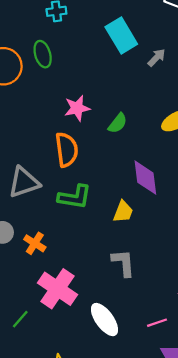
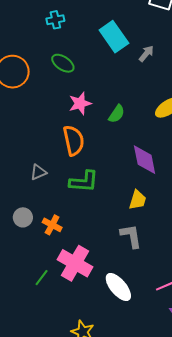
green ellipse: (43, 54) -> (63, 63), moved, turned -35
gray triangle: (24, 182) -> (38, 172), size x0.6
yellow trapezoid: (123, 212) -> (138, 200), moved
green line: (20, 319) -> (42, 278), moved

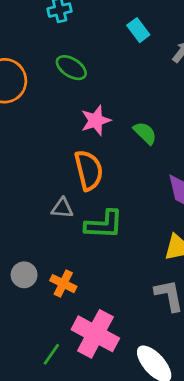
cyan rectangle: (114, 37) -> (138, 30), size x0.6
green semicircle: (117, 114) -> (145, 133), turned -78
gray triangle: (38, 172) -> (62, 208), moved, turned 30

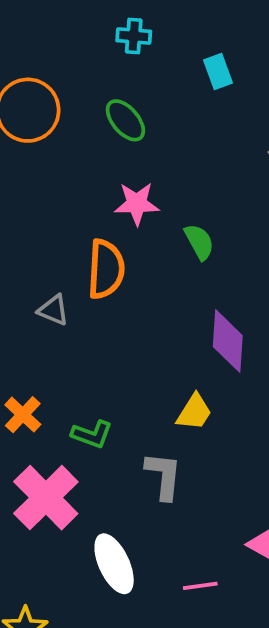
cyan rectangle: (138, 30) -> (218, 71), moved
green L-shape: (104, 225) -> (92, 434), moved, size x0.7

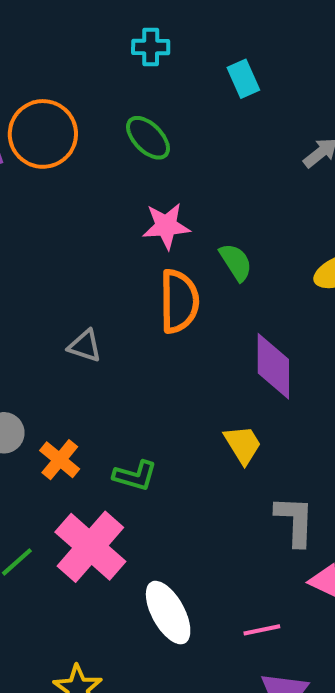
orange semicircle: (106, 269) -> (179, 301), moved
yellow trapezoid: (194, 412) -> (243, 445), turned -60
gray L-shape: (164, 476) -> (295, 521), moved

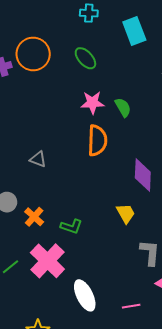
cyan rectangle: (243, 79) -> (134, 31), size x1.5
green semicircle: (236, 262) -> (123, 107), moved
gray triangle: (85, 346) -> (38, 159), moved

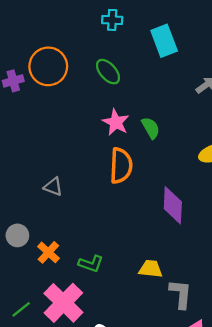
pink star: (92, 103) -> (116, 122), turned 30
yellow trapezoid: (126, 213) -> (151, 269), moved, turned -55

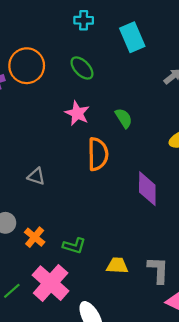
pink star: (116, 122) -> (77, 113), moved
yellow trapezoid: (151, 269) -> (117, 266), moved

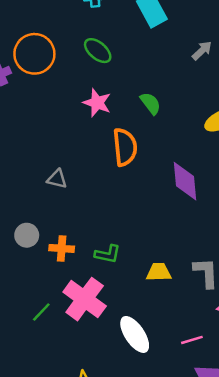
orange cross: (35, 237) -> (62, 248), turned -30

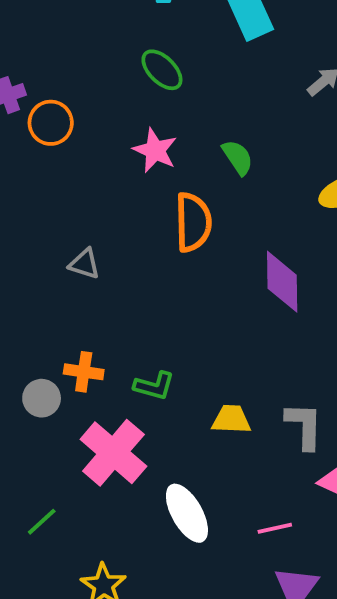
orange circle: (34, 54) -> (51, 123), moved, size x0.7
gray circle: (27, 235) -> (42, 398), moved
green line: (41, 312) -> (42, 522), moved

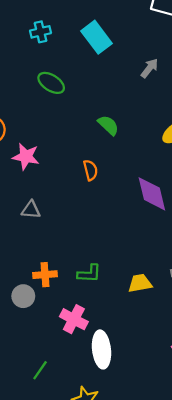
pink star: (155, 150) -> (26, 157), moved
orange semicircle: (193, 222) -> (90, 170), size x0.6
pink cross: (113, 453) -> (74, 319), size x0.7
white ellipse: (187, 513) -> (102, 349), moved, turned 36

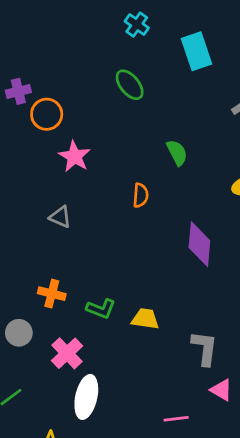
cyan cross: (40, 32) -> (137, 25), turned 30
yellow trapezoid: (140, 283) -> (145, 319), moved
gray circle: (23, 296) -> (19, 333), moved

